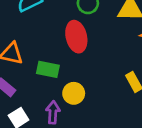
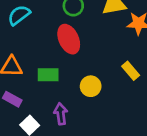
yellow circle: (74, 93) -> (91, 86), moved

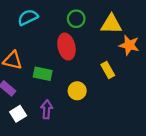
yellow rectangle: (131, 71) -> (108, 70), moved

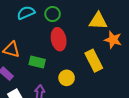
green circle: (76, 19) -> (53, 14), moved
yellow rectangle: (108, 70) -> (94, 61), size x1.5

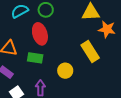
red ellipse: (59, 39) -> (40, 34), moved

